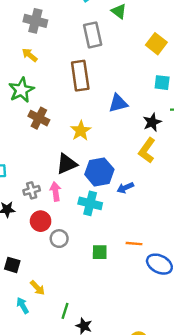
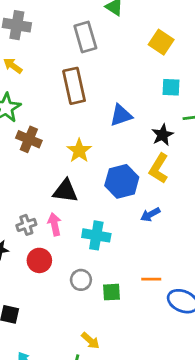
black triangle: (67, 164) -> (65, 191), turned 35
blue hexagon: (99, 172) -> (122, 181), moved
blue arrow: (125, 188) -> (150, 215), moved
gray circle: (59, 239) -> (81, 280), moved
yellow arrow: (37, 288) -> (90, 341), moved

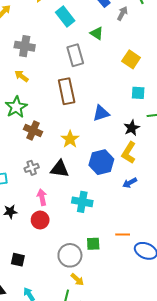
blue arrow: (150, 215) -> (130, 183), moved
pink arrow: (55, 224) -> (42, 197), moved
gray cross: (26, 225) -> (32, 168), moved
gray circle: (81, 280) -> (70, 255), moved, size x1.5

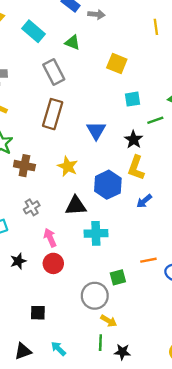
gray arrow: (122, 13) -> (96, 14), turned 80
brown rectangle: (67, 91) -> (53, 114), turned 40
blue triangle: (101, 113) -> (96, 130), turned -30
black triangle: (60, 169) -> (76, 206), moved

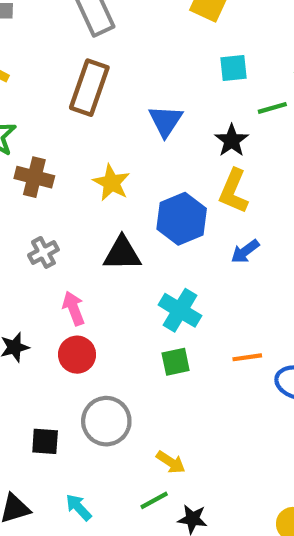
cyan cross: (96, 233) -> (180, 310), moved, turned 30
green square: (118, 277) -> (176, 362), moved
gray circle: (95, 296) -> (106, 421), moved
green line: (100, 343) -> (154, 500), turned 56

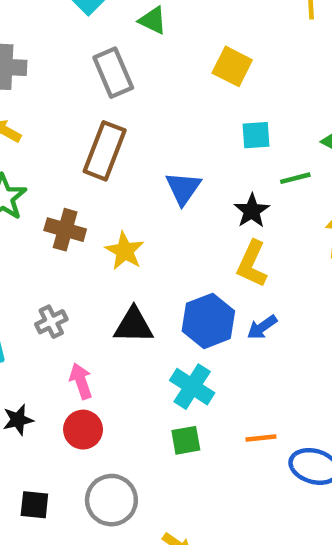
brown cross: (34, 177) -> (65, 230), moved
blue hexagon: (182, 219) -> (208, 321), moved
black square: (45, 441) -> (34, 505), moved

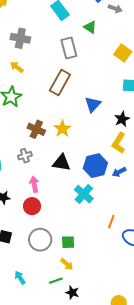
brown cross: (65, 230) -> (36, 129), moved
orange line: (261, 438) -> (111, 222), turned -72
green square: (186, 440) -> (68, 242), moved

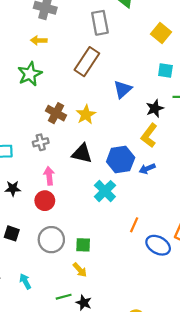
yellow arrow: (17, 67) -> (39, 40), turned -40
green line: (56, 281) -> (64, 297), moved

